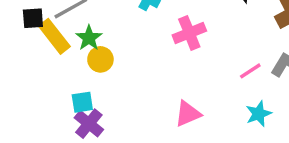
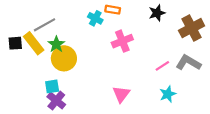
black square: (33, 18) -> (15, 43), moved
yellow circle: (100, 59) -> (64, 58), size x1.5
pink triangle: (188, 114) -> (121, 94), turned -30

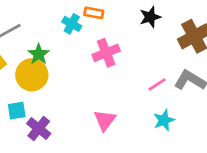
green star: (56, 44) -> (39, 54), moved
purple cross: (56, 101) -> (39, 128), moved

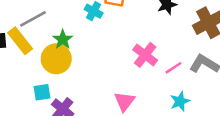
pink cross: (106, 53) -> (145, 55), moved, turned -30

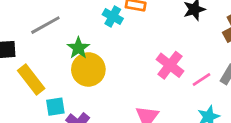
yellow rectangle: (20, 41) -> (31, 80), moved
yellow circle: (56, 59) -> (88, 69), moved

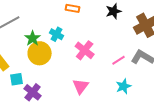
cyan cross: (113, 17) -> (57, 34), moved
pink cross: (170, 65) -> (85, 50), moved

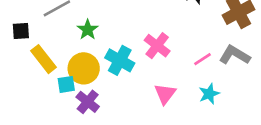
cyan cross: (57, 34) -> (120, 60), moved, size x1.5
yellow circle: (40, 53) -> (84, 68), moved
pink triangle: (81, 86) -> (165, 94), moved

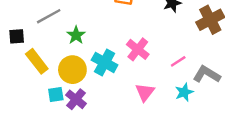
gray L-shape: (235, 55) -> (207, 74), moved
cyan square: (66, 84) -> (56, 95), moved

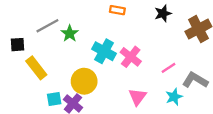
green star: (76, 35) -> (70, 33), moved
cyan cross: (105, 62) -> (104, 51), moved
yellow circle: (72, 70) -> (84, 81), moved

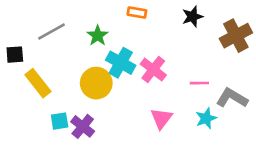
green star: (70, 33) -> (98, 36), moved
pink line: (168, 68) -> (199, 83), turned 32
yellow circle: (84, 81) -> (96, 83), moved

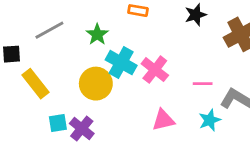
pink triangle: (161, 118) -> (163, 120), turned 40

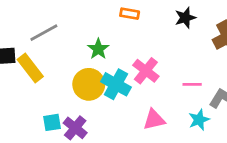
green star: (97, 34) -> (98, 49), moved
cyan cross: (121, 63) -> (116, 84), moved
yellow rectangle: (35, 84) -> (30, 68), moved

